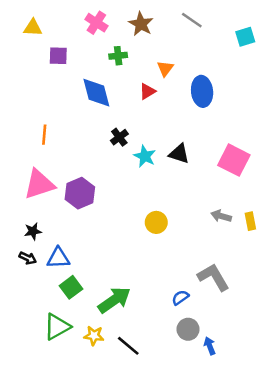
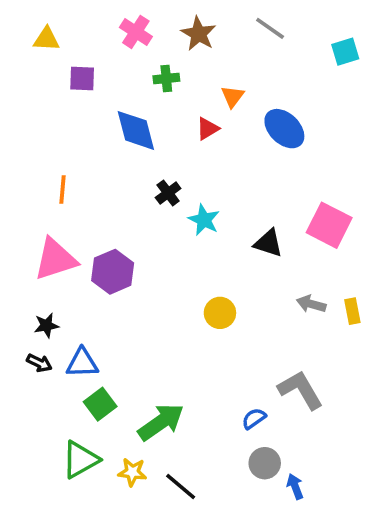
blue ellipse: (202, 91) -> (284, 129), turned -40
black triangle: (179, 154) -> (268, 243), moved

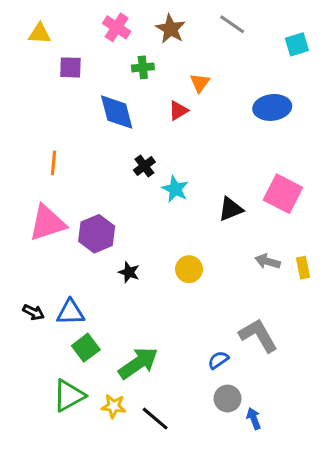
blue ellipse: (284, 129) -> (272, 107), moved, turned -51
black triangle: (268, 243) -> (231, 209), turned -40
black star: (46, 325) -> (129, 272), moved, turned 30

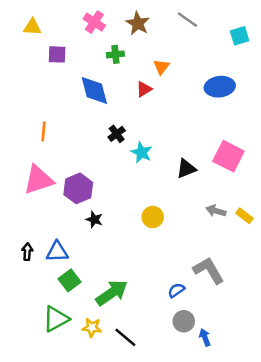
yellow rectangle: (303, 268) -> (245, 216), turned -42
black star: (129, 272) -> (94, 219), moved
black arrow: (33, 312) -> (27, 252), turned -112

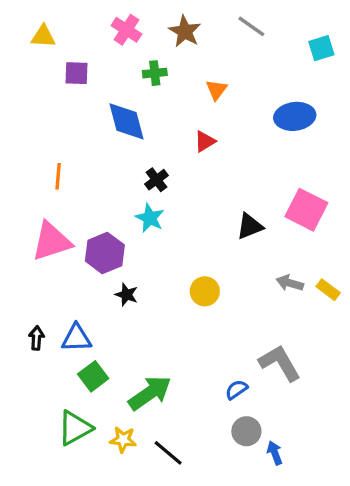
red triangle: (144, 89) -> (205, 141), moved
cyan star: (142, 152) -> (150, 218), moved

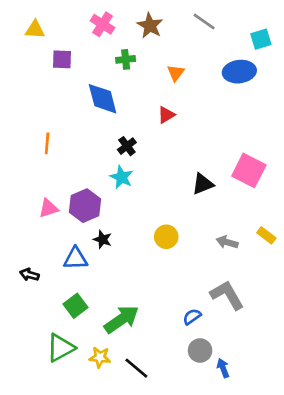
blue ellipse: (295, 116) -> (239, 72), moved
pink triangle: (52, 241) -> (48, 208), moved, size x0.6
gray arrow: (290, 283) -> (227, 242), moved
black arrow: (37, 338) -> (29, 275), turned -78
blue triangle: (76, 338) -> (75, 258), moved

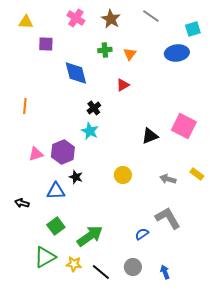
green cross: (126, 59) -> (105, 50), moved
orange line: (47, 143) -> (25, 106), moved
gray circle: (200, 350) -> (133, 267), moved

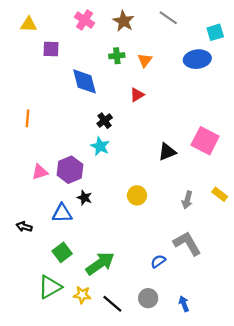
gray arrow: (168, 179) -> (187, 200), turned -91

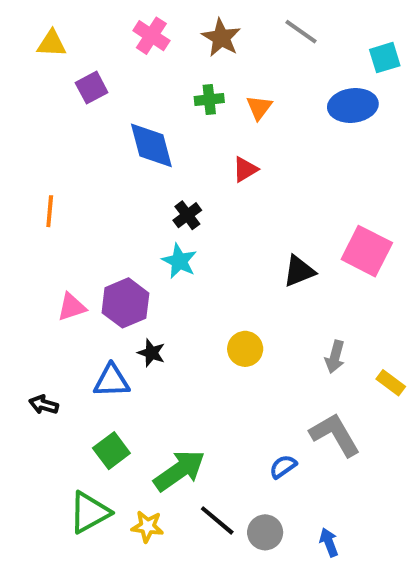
purple square: (51, 49) -> (92, 88), turned -30
yellow rectangle: (220, 194) -> (391, 383), moved
black line: (112, 304) -> (217, 520), moved

